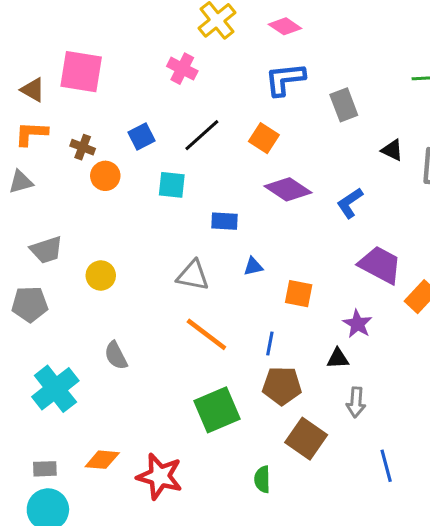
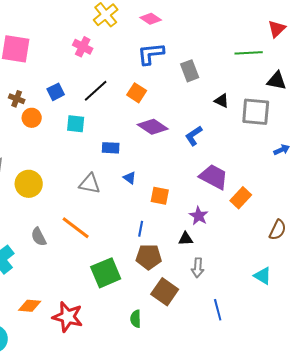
blue triangle: (253, 266) -> (130, 178), turned 48
yellow circle: (101, 275) -> (29, 184), size x1.4
orange line: (206, 334) -> (76, 228), moved

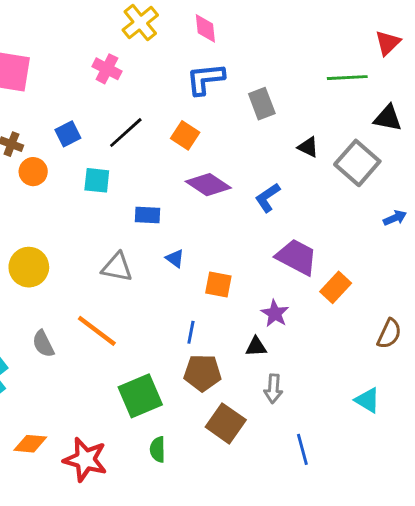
pink diamond: (151, 19) -> (205, 28), turned 50
gray square: (256, 112) -> (357, 163), turned 36
green semicircle: (136, 319) -> (158, 449), moved

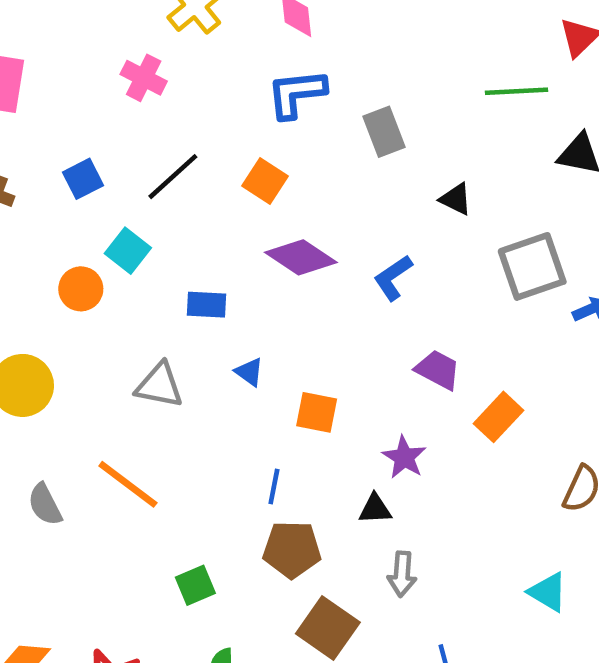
gray square: (357, 163) -> (532, 266), moved, turned 30
orange circle: (33, 172) -> (81, 289), moved
cyan square: (97, 180) -> (128, 251), turned 32
purple trapezoid: (297, 257) -> (438, 370), size x0.7
green square: (140, 396) -> (195, 585), size x0.6

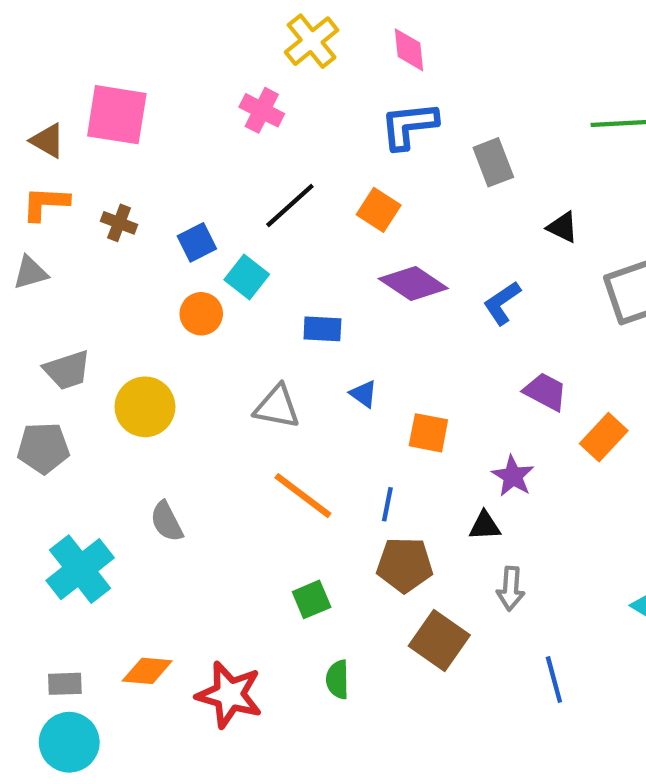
blue square: (83, 179) -> (197, 242), moved
orange line: (128, 484) -> (303, 496), moved

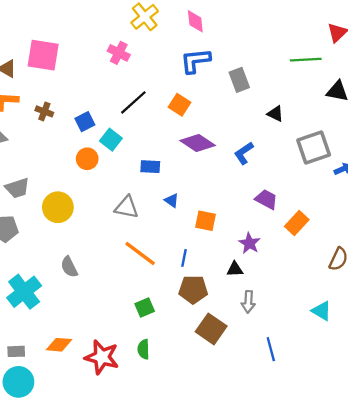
green semicircle: (338, 679) -> (144, 349), moved

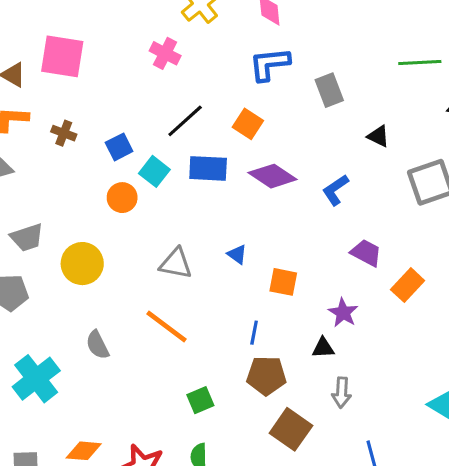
blue rectangle: (150, 167) -> (208, 168), moved, size x1.4
orange line: (140, 253) -> (167, 326), moved

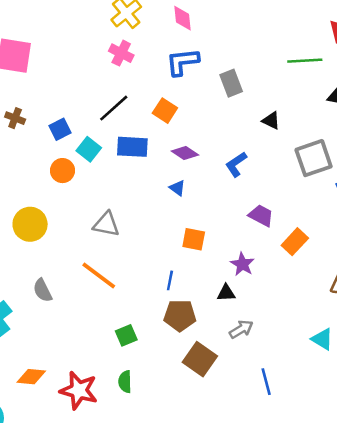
pink cross: (165, 53) -> (121, 53), moved
purple diamond: (273, 176) -> (185, 153), size x0.7
blue triangle: (237, 254) -> (177, 188), moved
gray arrow: (342, 392) -> (241, 329), turned -125

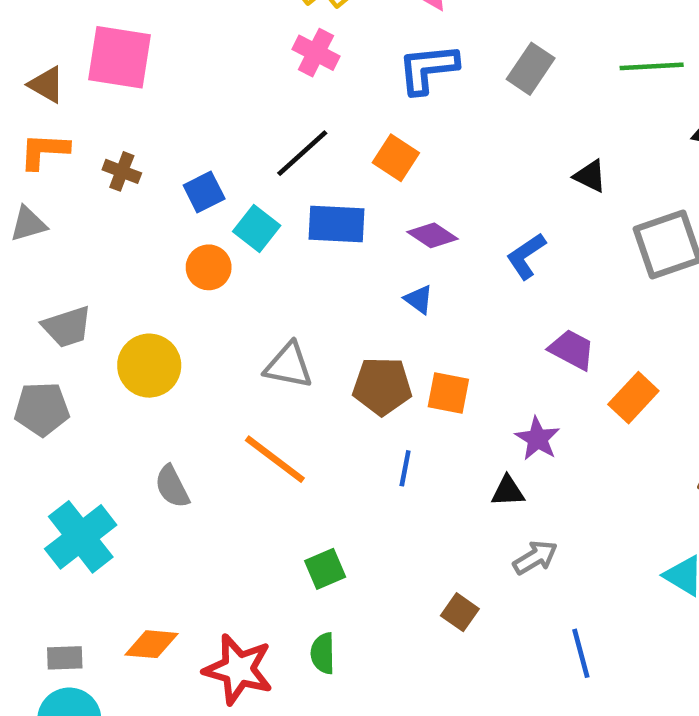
gray rectangle: (231, 83) -> (531, 69), moved, turned 55
brown pentagon: (180, 315) -> (382, 386), moved
brown square: (200, 359) -> (460, 612), size x0.6

